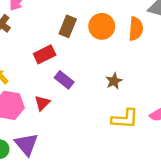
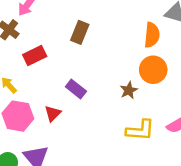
orange circle: (102, 26) -> (153, 70), moved
red rectangle: (45, 54) -> (35, 56), moved

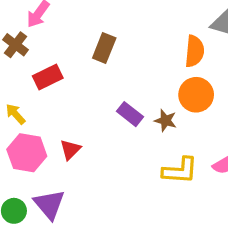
purple rectangle: (76, 89) -> (130, 114), moved
brown star: (129, 90) -> (165, 121), turned -30

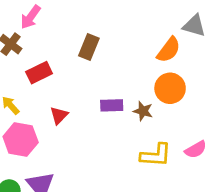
orange semicircle: (194, 51) -> (169, 50), turned 32
purple rectangle: (130, 114) -> (112, 105), turned -40
red triangle: (70, 150) -> (59, 115), moved

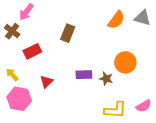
orange semicircle: (169, 50) -> (116, 20), moved

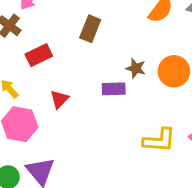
brown star: (106, 79) -> (136, 68), moved

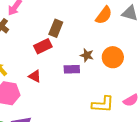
red rectangle: (39, 55) -> (43, 46), moved
red triangle: (59, 99) -> (35, 76), turned -48

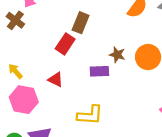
red rectangle: (43, 46) -> (65, 44), turned -30
yellow L-shape: (103, 104) -> (90, 115), moved

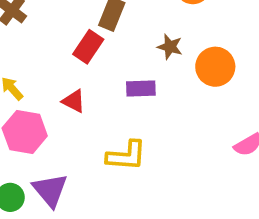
brown star: (117, 55) -> (170, 47), moved

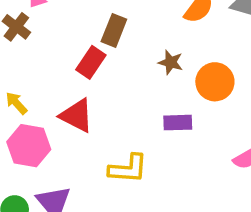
purple rectangle: (141, 88) -> (178, 123), moved
red triangle: (74, 101) -> (77, 115), size x1.5

